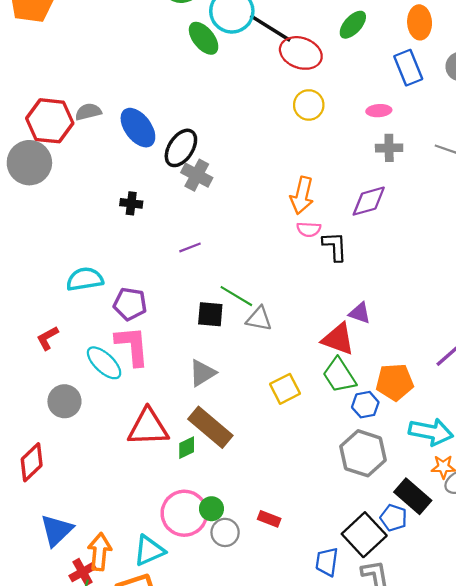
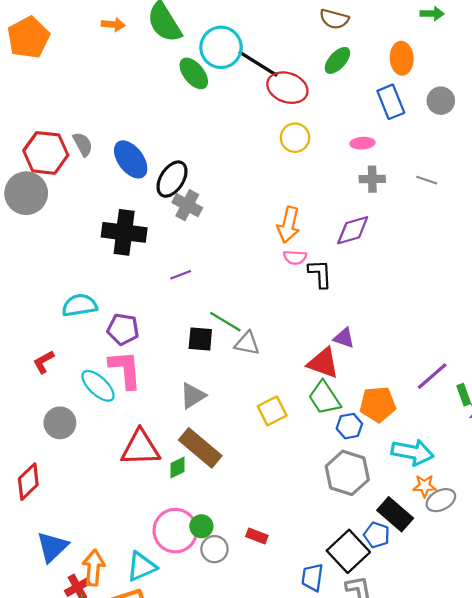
gray semicircle: (88, 112) -> (83, 144), turned 75
black cross: (131, 203) -> (124, 232), size x2.0

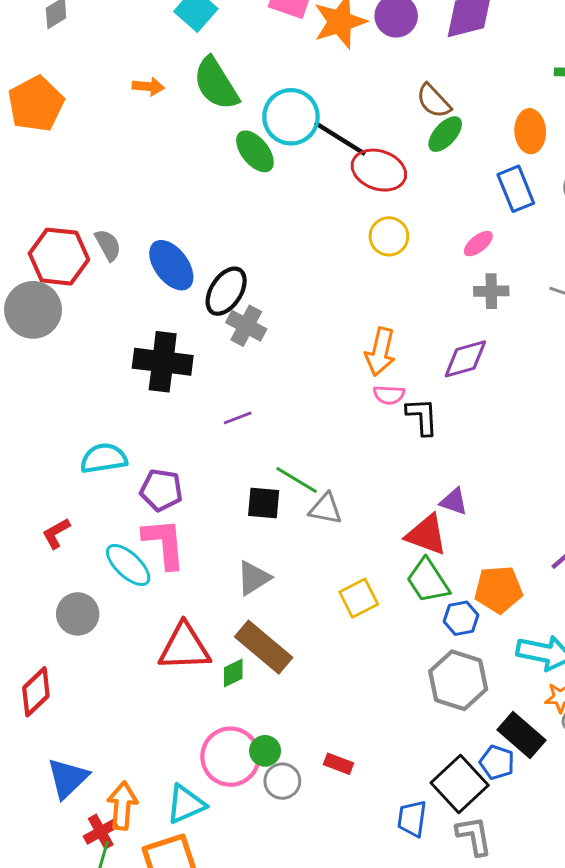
brown semicircle: (334, 19) -> (434, 101), moved, turned 32
pink ellipse: (362, 143) -> (478, 244), turned -35

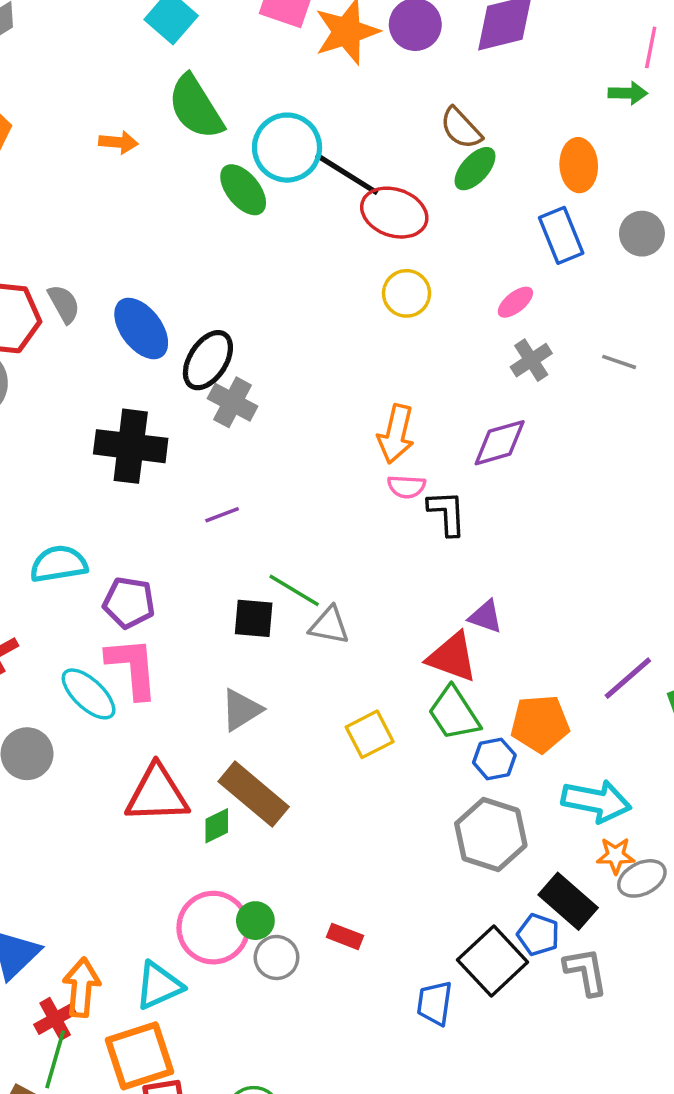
orange arrow: (148, 87) -> (118, 142), moved
gray cross: (491, 291) -> (531, 360), turned -32
gray L-shape: (474, 836) -> (586, 972), moved

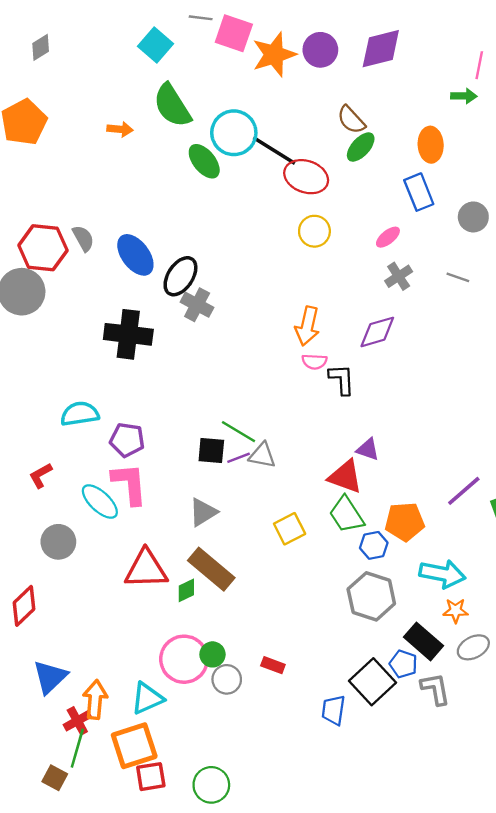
gray circle: (642, 234) -> (473, 217), moved
purple line: (222, 515) -> (239, 458), moved
gray ellipse: (642, 878) -> (473, 647), moved

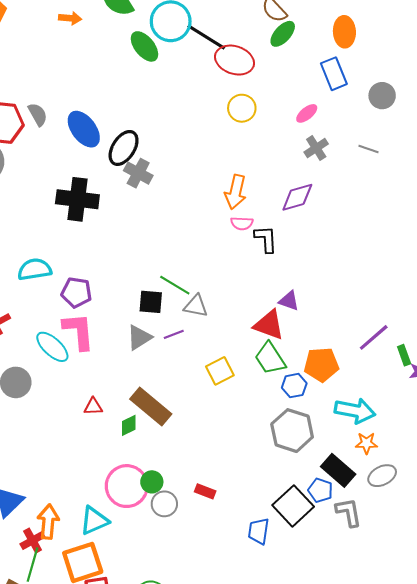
purple line: (239, 458) -> (174, 334), moved
gray triangle: (203, 512) -> (139, 337), moved
red triangle: (146, 569) -> (93, 407), size x0.5

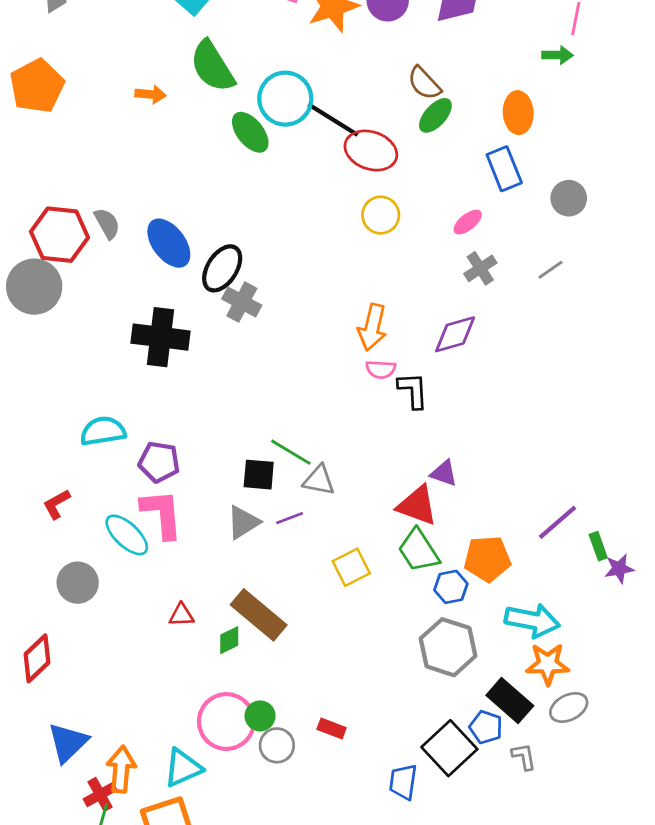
gray line: (368, 149) -> (550, 270), turned -54
orange star: (366, 443) -> (548, 664), size x1.4
gray L-shape: (349, 512) -> (524, 757), size x0.7

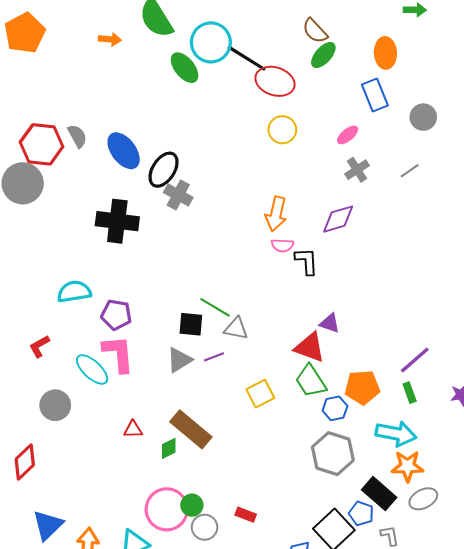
green rectangle: (598, 546) -> (410, 393), moved

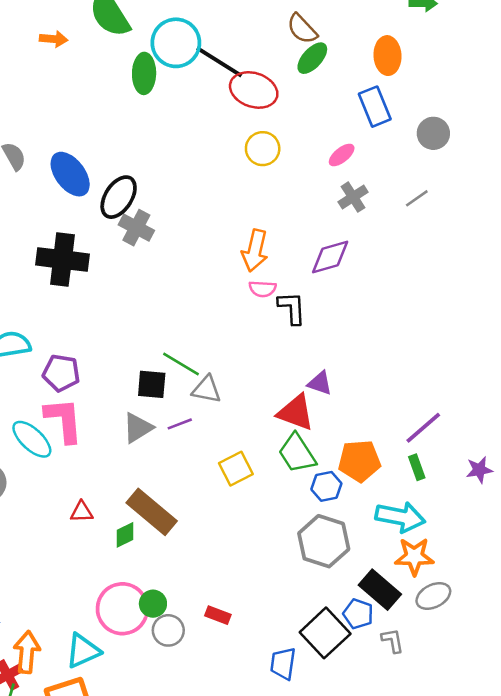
green ellipse: (185, 68) -> (144, 73), turned 40

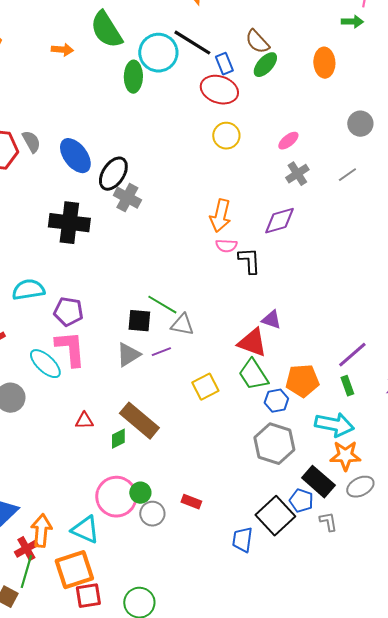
black line: (219, 62) -> (192, 43), moved
blue rectangle: (375, 107) -> (224, 64), moved, size x0.7
cyan triangle: (83, 651) -> (85, 530), turned 48

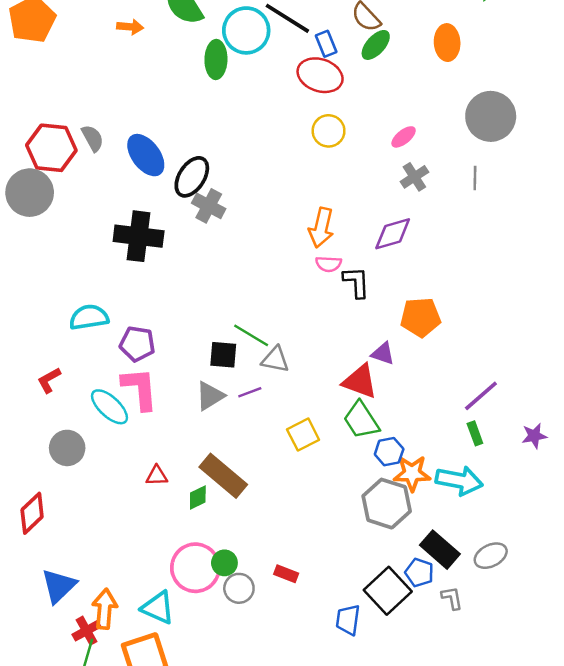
gray circle: (360, 124) -> (491, 116), size x1.6
gray line: (347, 175) -> (475, 178), turned -54
orange pentagon: (302, 381) -> (420, 317), moved
orange star: (345, 456) -> (412, 473), moved

